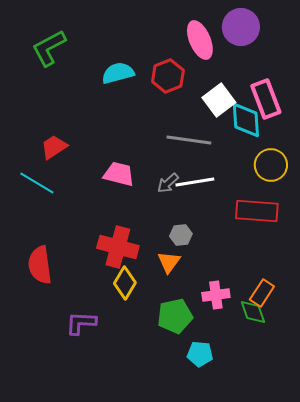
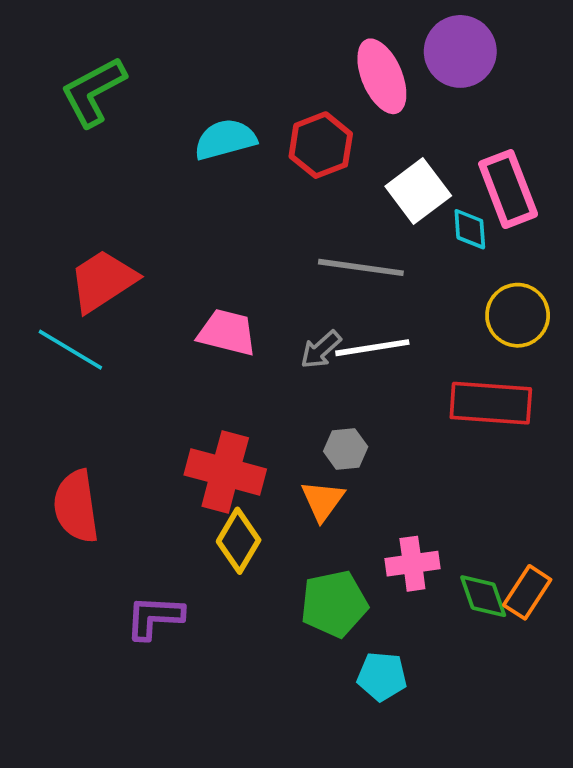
cyan diamond: (246, 120) -> (470, 229), size x0.6
red trapezoid: (54, 147) -> (103, 281), size x1.4
orange rectangle: (262, 293) -> (527, 592), moved

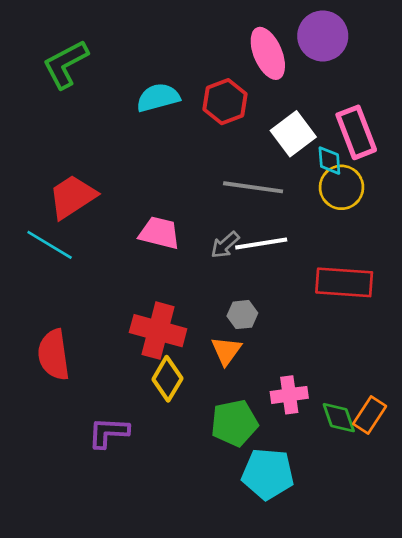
yellow circle: (518, 315) -> (341, 187), moved
cyan pentagon: (382, 676) -> (268, 474), size x1.5

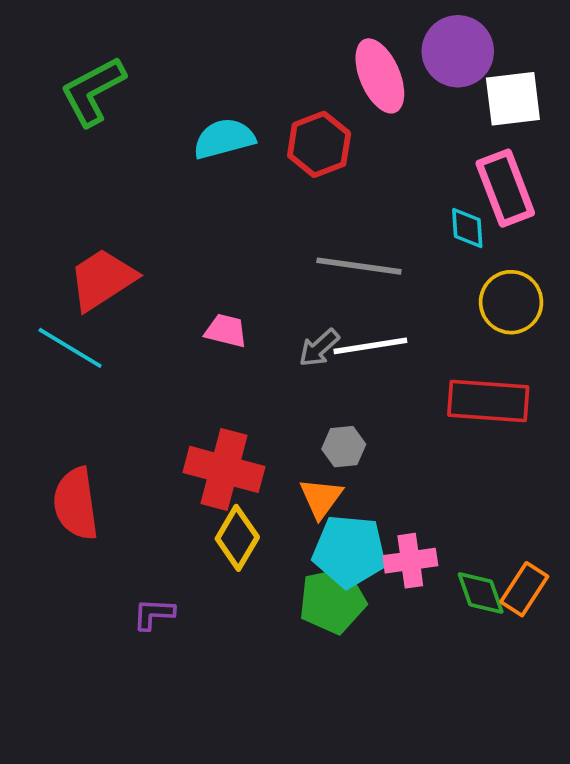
white square: (293, 134) -> (513, 99), moved, turned 30
yellow circle: (341, 187) -> (511, 302), moved
pink trapezoid: (159, 233) -> (226, 331), size x0.7
purple L-shape: (108, 432) -> (154, 614), size x0.7
cyan pentagon: (268, 474) -> (349, 551), moved

